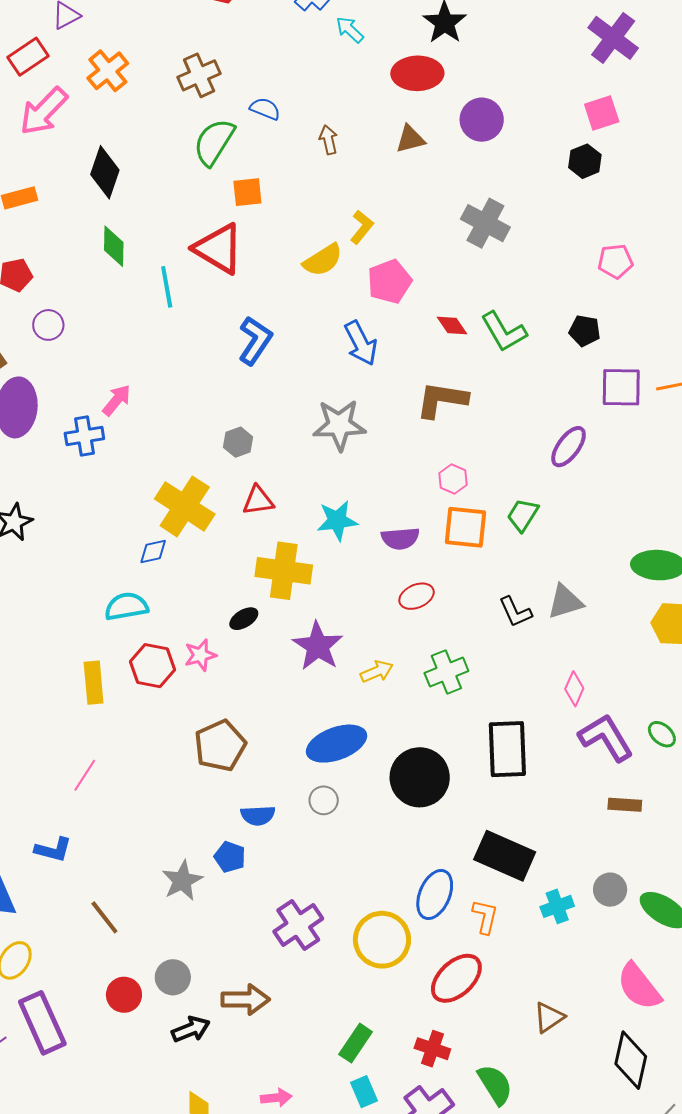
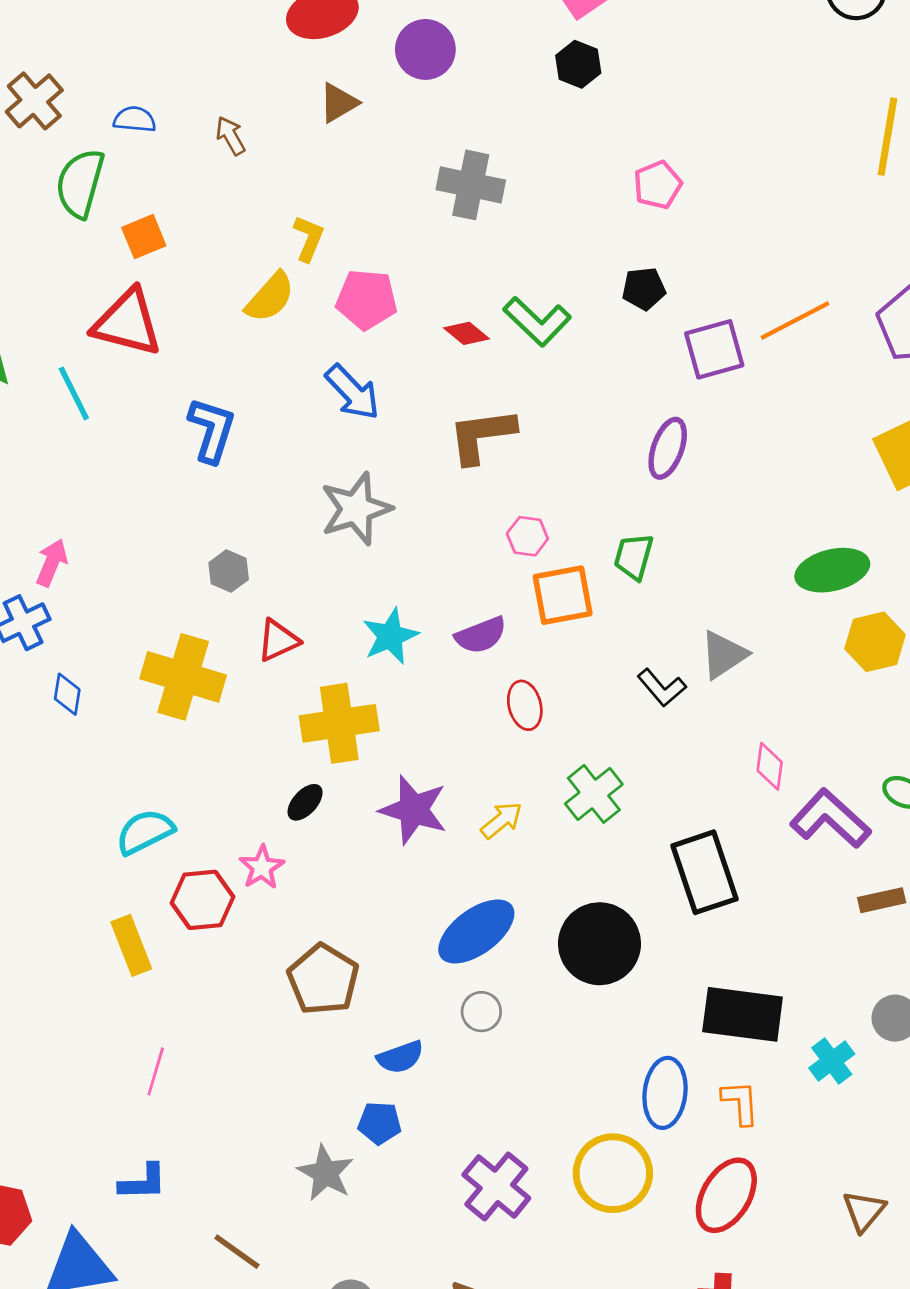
pink pentagon: (390, 281) -> (367, 299), turned -30
blue diamond: (153, 552) -> (67, 694), moved, turned -52
red ellipse: (417, 596) -> (525, 705), turned -64

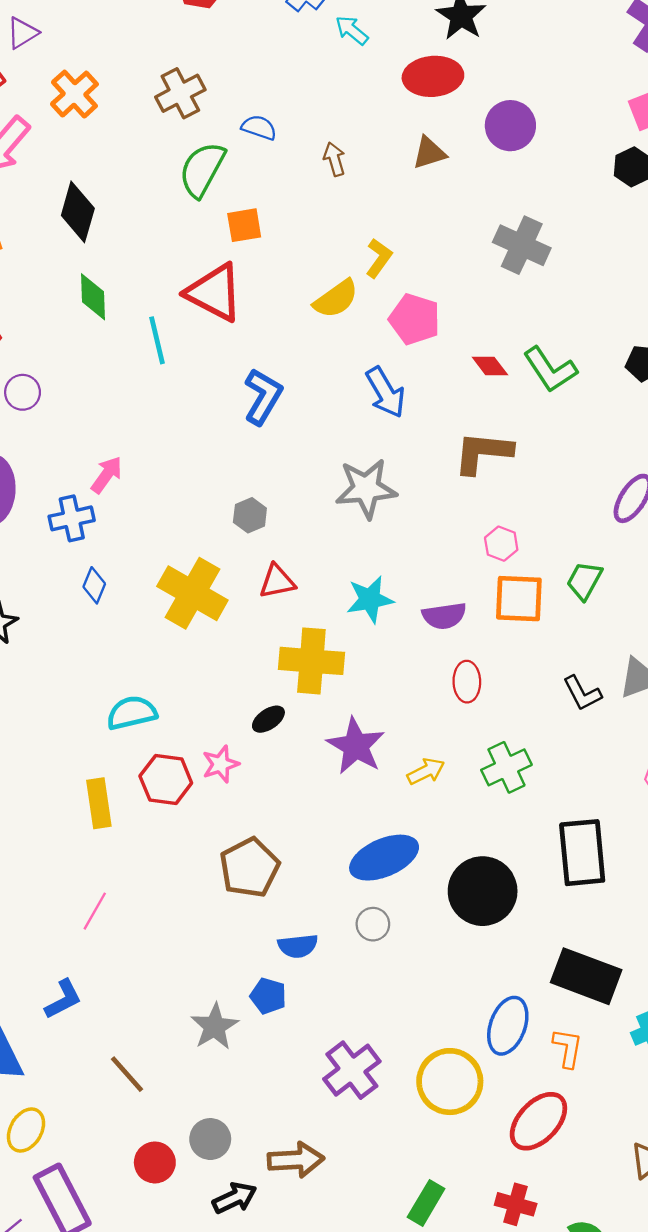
blue L-shape: (143, 1182) -> (63, 999), turned -39

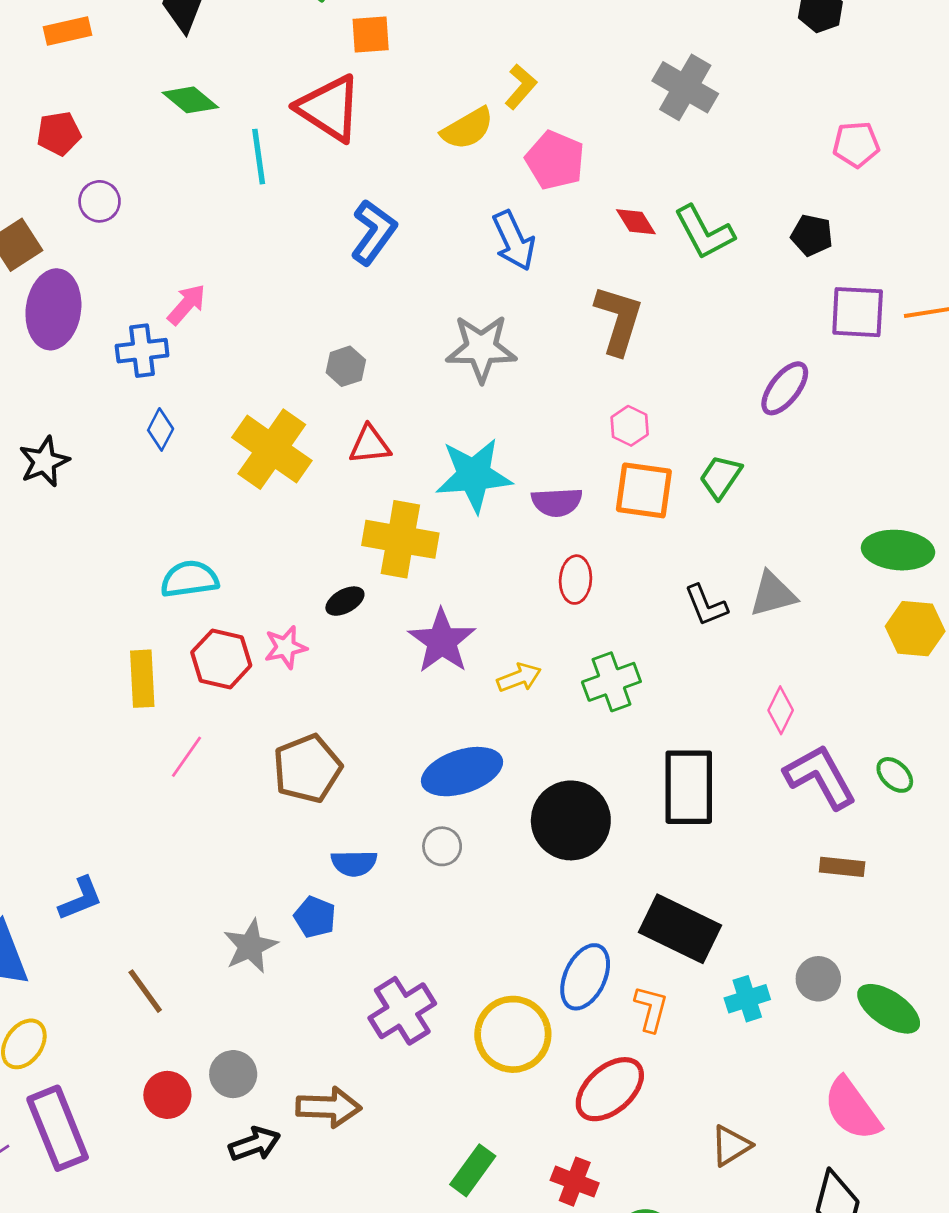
green diamond: (93, 297) -> (190, 100), turned -54
brown L-shape: (483, 453) -> (619, 320), turned 96
cyan star: (370, 599) -> (474, 475), size x1.4
pink line: (95, 911) -> (187, 757), moved

